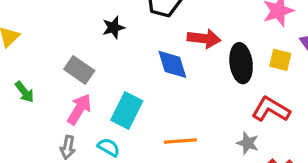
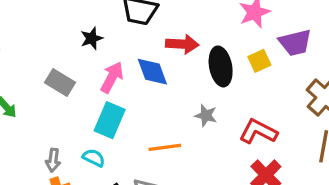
yellow square: (280, 60) -> (259, 61), turned -35
pink arrow: (79, 109) -> (112, 77), moved
red L-shape: (271, 109) -> (258, 132), moved
gray star: (248, 143) -> (206, 115), moved

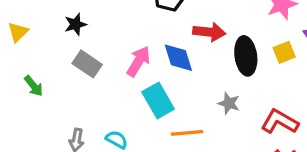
black star: (92, 38) -> (75, 24), moved
cyan rectangle: (110, 120) -> (158, 101), moved, turned -56

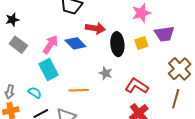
blue diamond: (178, 58) -> (75, 43), turned -30
cyan rectangle: (158, 101) -> (49, 69), moved

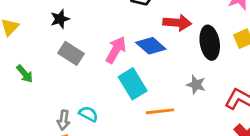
cyan rectangle: (49, 69) -> (133, 84), moved
cyan semicircle: (35, 93) -> (88, 114), moved

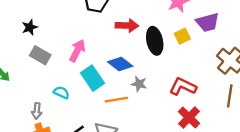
blue diamond: (151, 46) -> (120, 64), moved
gray star: (196, 85) -> (139, 84), moved
cyan semicircle: (88, 114) -> (61, 93), moved

